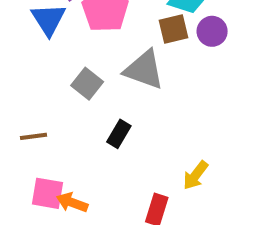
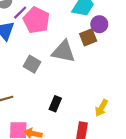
brown square: (174, 29) -> (88, 37), moved
black rectangle: (119, 134) -> (55, 104), moved

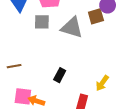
gray square: (32, 64) -> (42, 22), moved, turned -35

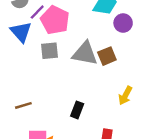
brown square: (96, 16) -> (107, 56), moved
yellow arrow: (102, 83) -> (125, 95), moved

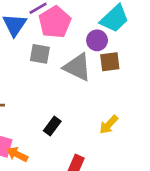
purple circle: (123, 23) -> (97, 40), moved
brown square: (107, 56) -> (110, 62), moved

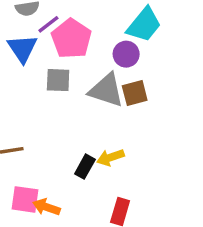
brown square: (110, 62) -> (135, 93), moved
yellow arrow: (109, 125) -> (110, 157), moved, turned 35

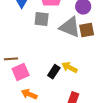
yellow arrow: (110, 157) -> (69, 67), turned 42
pink square: (25, 199) -> (21, 72), moved, turned -36

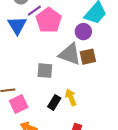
gray square: (42, 19) -> (45, 71), moved
yellow arrow: (69, 67) -> (71, 97), turned 42

